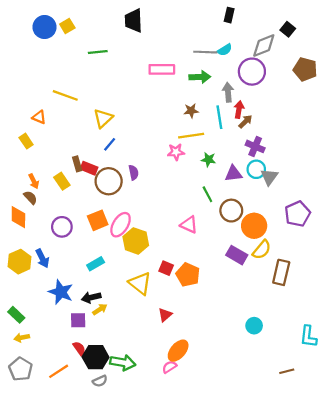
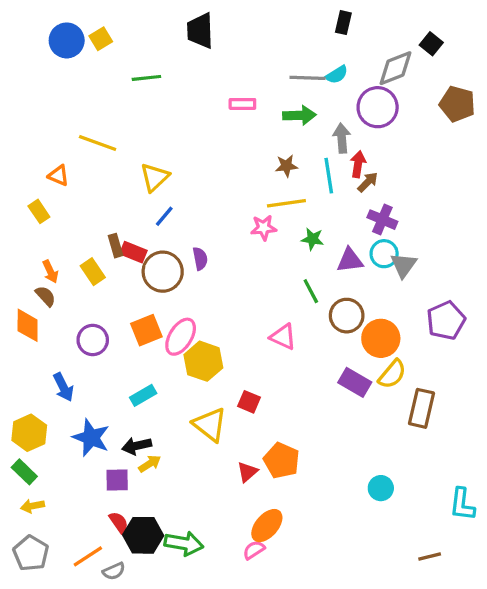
pink rectangle: (162, 69) -> (242, 104), size x0.7
yellow hexagon: (20, 262) -> (29, 433), moved
orange pentagon: (188, 275) -> (282, 460), moved
gray semicircle: (100, 381) -> (114, 571), moved

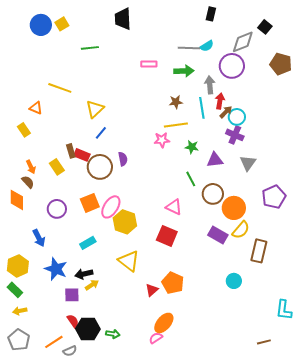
cyan circle: (384, 254) -> (237, 117), moved
red square: (249, 402) -> (167, 236), moved, size x1.5
cyan circle: (381, 488) -> (234, 281), moved
green arrow: (184, 543) -> (113, 334), size x0.6

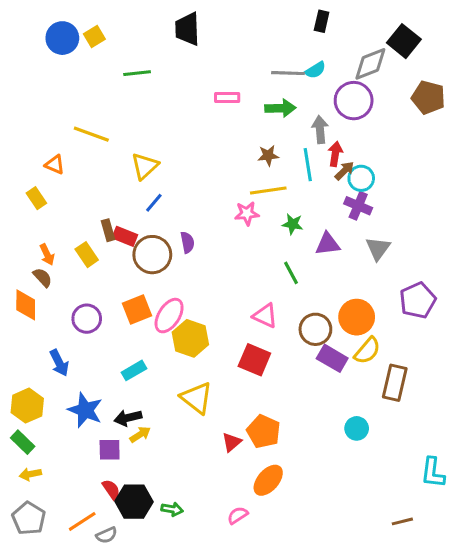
black square: (265, 27) -> (404, 41), size x1.5
brown circle: (213, 194) -> (315, 329), moved
orange ellipse: (164, 323) -> (268, 480), moved

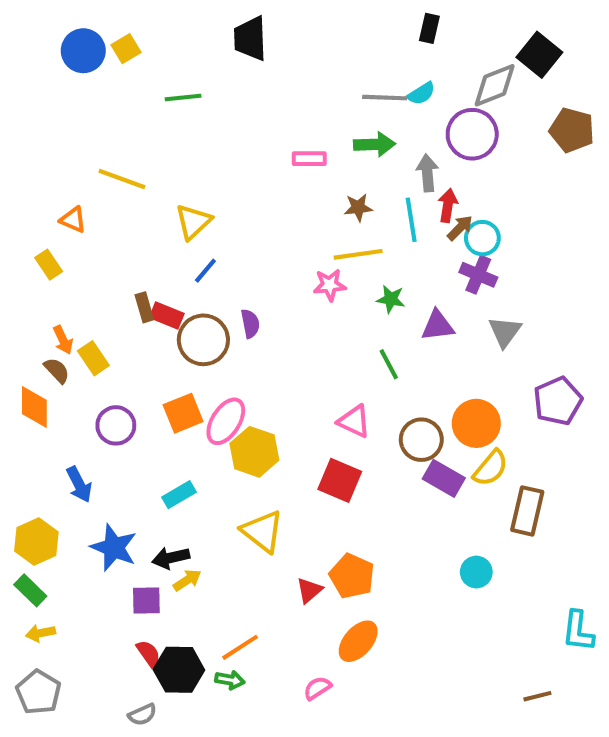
pink rectangle: (227, 97) -> (309, 159), moved
yellow rectangle: (87, 255) -> (93, 358), moved
orange line: (82, 521) -> (240, 647), moved

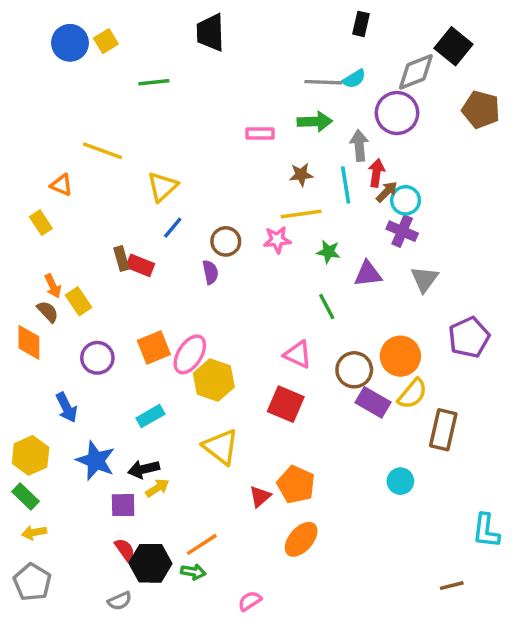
brown circle: (203, 340) -> (226, 241), moved, size x0.7
pink semicircle: (317, 688) -> (250, 601), moved

